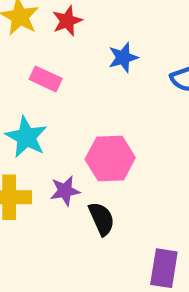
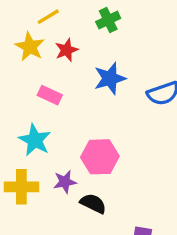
blue star: (123, 57) -> (110, 78), size x1.4
black semicircle: (102, 219) -> (93, 203), turned -40

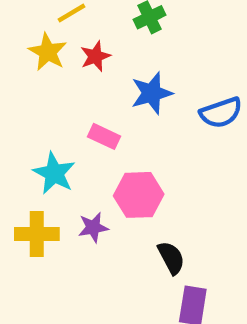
pink rectangle: (50, 95) -> (104, 136), moved
black semicircle: (93, 203) -> (171, 258), moved, turned 36

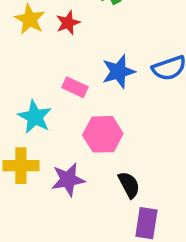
blue star: (152, 93) -> (119, 72), moved
purple star: (93, 227) -> (68, 180), moved, size x1.4

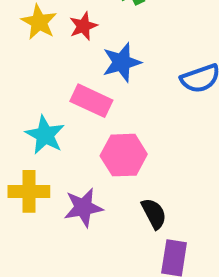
blue star: (119, 72) -> (122, 62), moved
pink rectangle: (75, 87) -> (91, 101), size x1.4

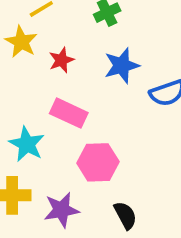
red star: (83, 26) -> (61, 60), moved
blue star: (122, 62) -> (122, 66), moved

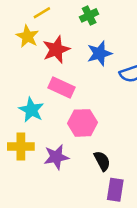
red star: (61, 60) -> (56, 50), size x1.5

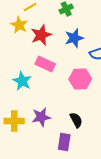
pink hexagon: (82, 123) -> (80, 79), moved
yellow cross: (21, 147) -> (14, 121), moved
purple rectangle: (115, 190) -> (64, 142), moved

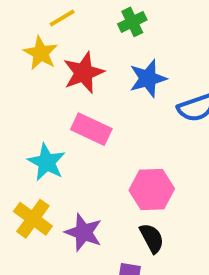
pink hexagon: (80, 79) -> (152, 190), moved
purple star: (41, 117) -> (84, 232), turned 30
yellow cross: (14, 121) -> (33, 219), moved, turned 36

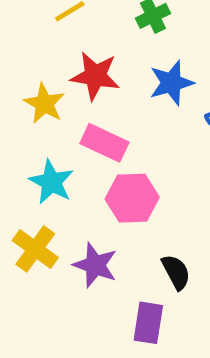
yellow star: (41, 53) -> (44, 104), moved
red star: (84, 73) -> (95, 76), turned 30
pink hexagon: (152, 190) -> (132, 198), moved

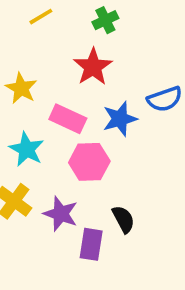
red star: (95, 76) -> (93, 67), moved, turned 30
blue star: (171, 83) -> (120, 119), moved
purple rectangle: (148, 323) -> (91, 244), moved

